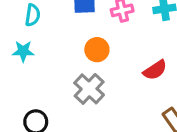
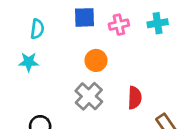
red semicircle: (155, 70) -> (135, 98), moved, turned -55

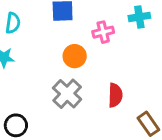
pink cross: (119, 25) -> (103, 32), moved

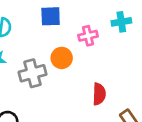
gray cross: (67, 94) -> (33, 73), moved, turned 32

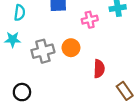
orange circle: (62, 58) -> (71, 48), moved

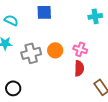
cyan semicircle: (20, 13) -> (11, 20), turned -72
pink cross: (90, 20) -> (80, 49), moved, turned 32

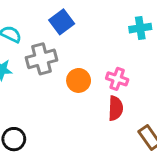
blue square: (44, 12) -> (62, 22), turned -35
gray cross: (31, 53) -> (42, 59), moved

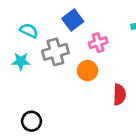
pink cross: (117, 79) -> (98, 43), moved, turned -36

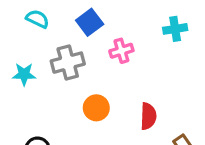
cyan semicircle: (29, 31) -> (38, 19), moved
orange circle: (87, 71) -> (96, 108), moved

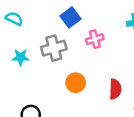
cyan semicircle: (38, 19) -> (14, 19), moved

